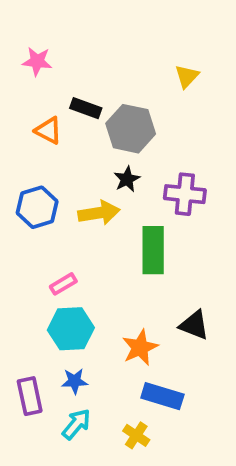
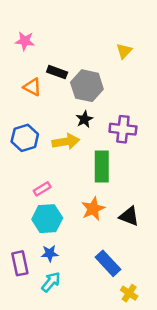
orange star: (140, 347) -> (93, 209), moved
blue rectangle: (162, 396) -> (108, 263), turned 30
yellow cross: (136, 435) -> (129, 293), moved

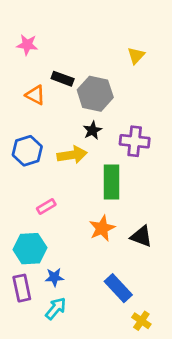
cyan hexagon: (47, 219) -> (30, 249), moved

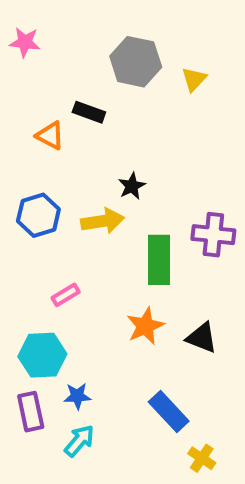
pink star: (27, 45) -> (25, 42), moved
gray hexagon: (95, 94) -> (136, 62), moved
purple cross: (135, 141) -> (213, 235), moved

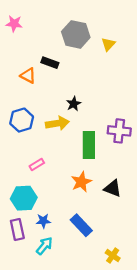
blue rectangle: (169, 412) -> (81, 225), moved

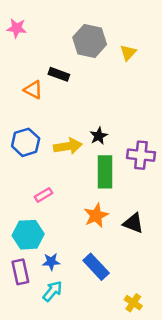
black star: (74, 104) -> (99, 136), moved

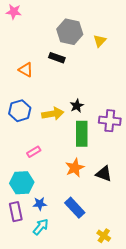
pink star: (17, 28) -> (14, 12), moved
black rectangle: (59, 74) -> (57, 58), moved

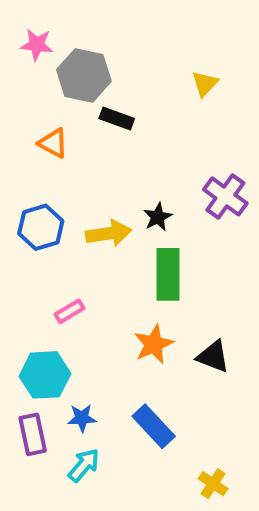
pink star: (14, 12) -> (37, 45), moved
gray hexagon: (70, 32) -> (84, 75), moved
purple cross: (110, 121) -> (225, 196), moved, turned 30

